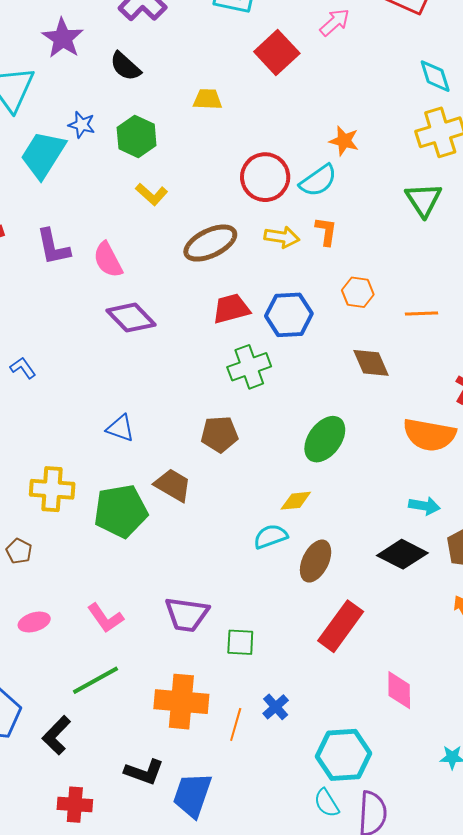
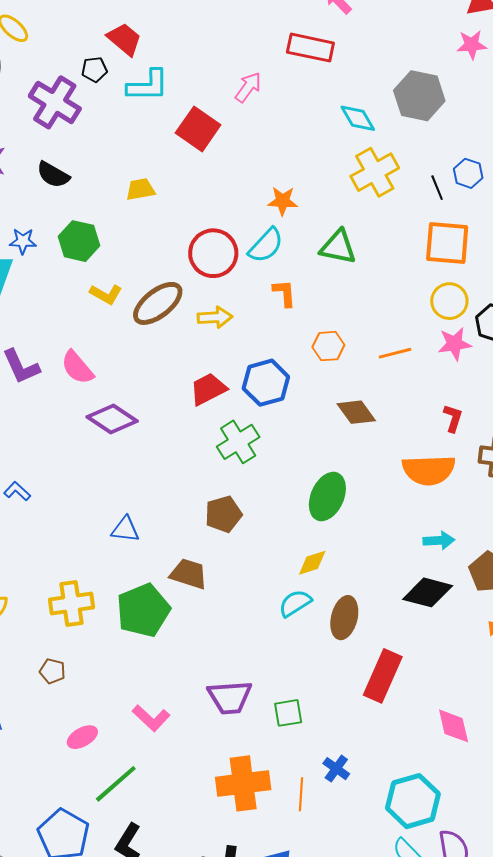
green triangle: (424, 200) -> (338, 247), moved, turned -33
yellow arrow: (282, 237) -> (215, 317), moved
brown ellipse: (210, 243) -> (158, 303), moved
green line: (96, 680) -> (116, 784), moved

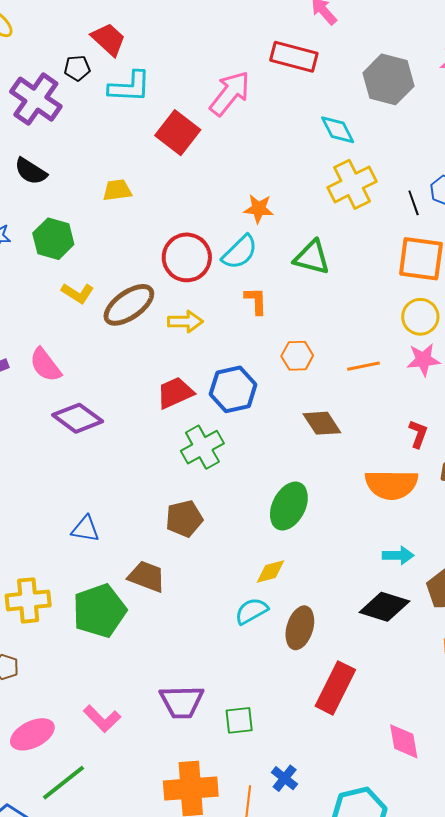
pink arrow: (248, 87) -> (230, 93), size x1.5
gray hexagon: (419, 96) -> (389, 79), moved
pink ellipse: (82, 737) -> (32, 734), size x1.4

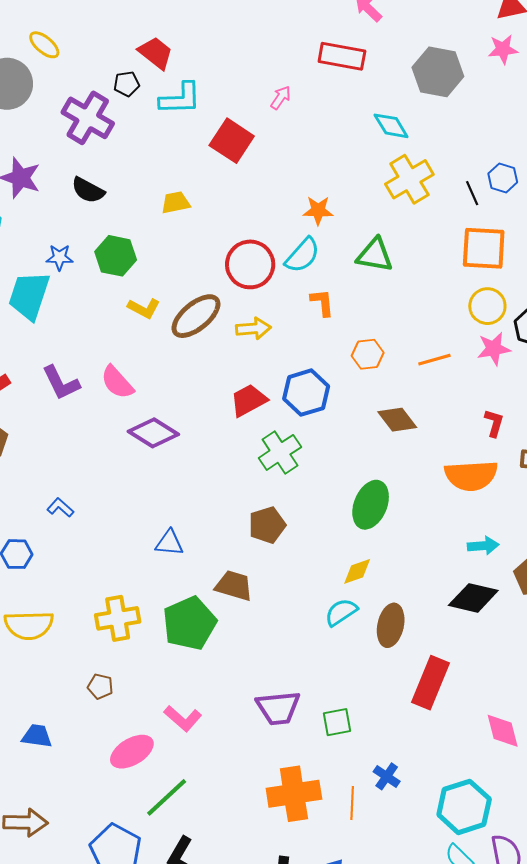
pink arrow: (230, 93) -> (281, 98), size x0.5
pink L-shape: (102, 719) -> (183, 718), moved

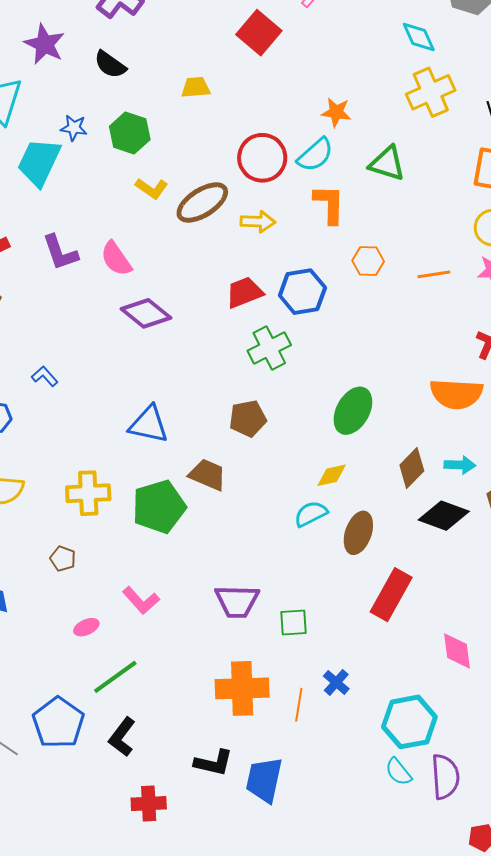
orange L-shape: (322, 302) -> (329, 204), size x1.4
brown diamond: (397, 420) -> (412, 468), moved, turned 75
blue triangle: (169, 543) -> (149, 424), size x1.4
pink ellipse: (132, 752) -> (86, 627), size x0.6

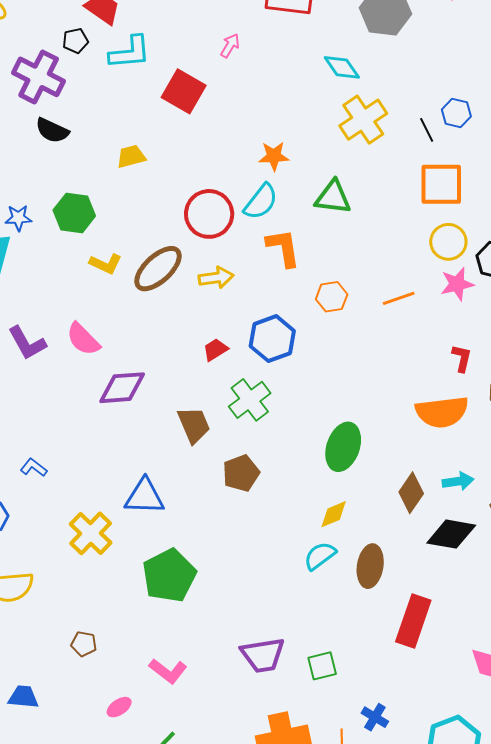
black semicircle: (110, 65) -> (52, 130), moved
red trapezoid: (244, 292) -> (215, 350), size x0.7
purple diamond: (146, 313) -> (122, 388), turned -33
brown trapezoid: (208, 475) -> (194, 425), moved, turned 54
yellow cross: (88, 493) -> (91, 533), moved, turned -33

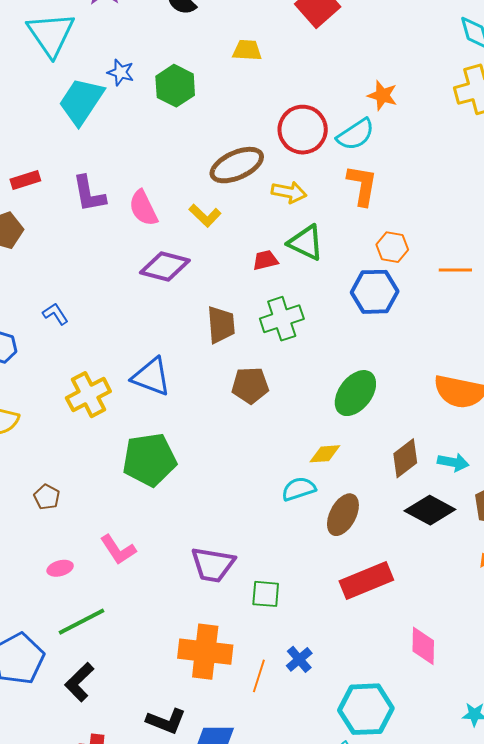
green triangle: (333, 197) -> (306, 243), moved
yellow L-shape: (106, 264) -> (205, 215), moved
blue hexagon: (272, 339) -> (375, 292), moved
red rectangle: (413, 621) -> (366, 580), turned 30

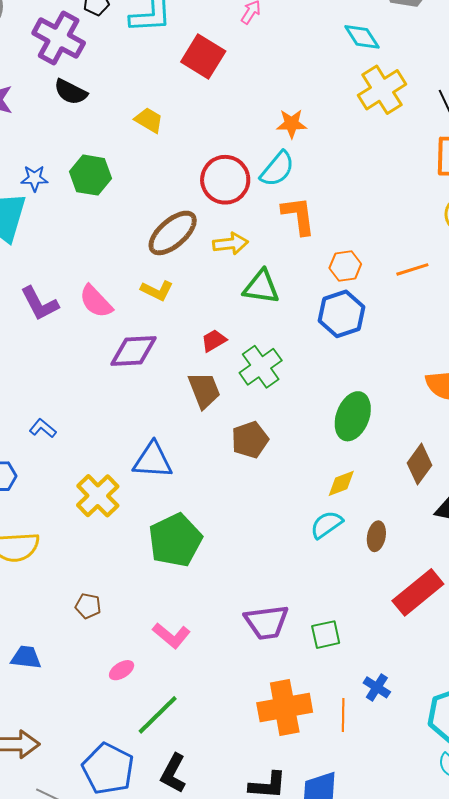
yellow trapezoid: (247, 50) -> (149, 120), turned 44
red trapezoid: (265, 260) -> (214, 341), moved
brown ellipse: (343, 515) -> (376, 536), size x0.7

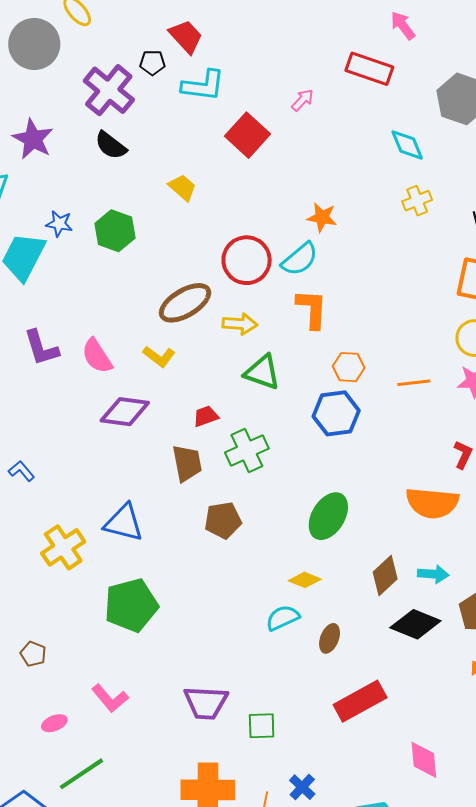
yellow cross: (382, 90) -> (417, 201), size x0.6
yellow diamond: (341, 483) -> (305, 580), turned 32

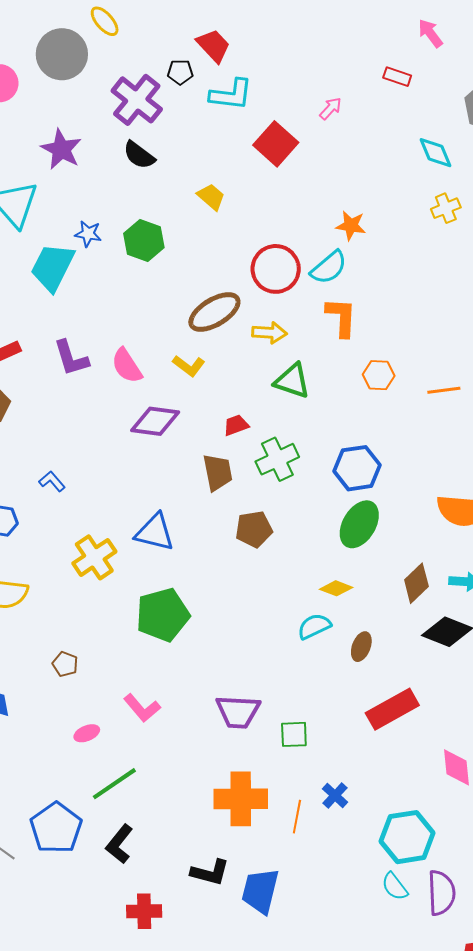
red rectangle: (369, 69) -> (397, 77), size x0.6
blue hexagon: (336, 413) -> (357, 468), moved

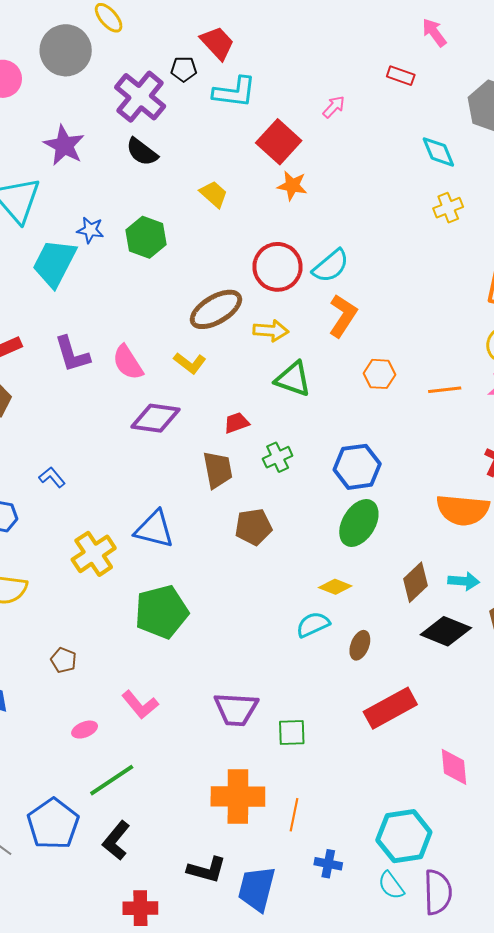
orange star: (351, 226) -> (292, 186), moved
orange L-shape: (341, 317) -> (343, 316), turned 30
green cross: (277, 459) -> (278, 457), size x0.7
blue cross: (335, 795) -> (328, 864), moved, turned -32

